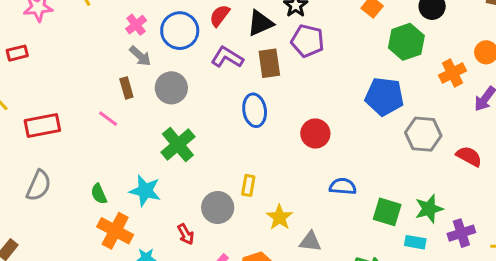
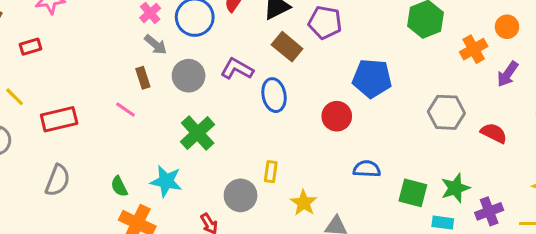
purple L-shape: (227, 57) -> (237, 69), moved
brown rectangle: (269, 63) -> (287, 47), turned -40
blue pentagon: (384, 97) -> (372, 78), moved

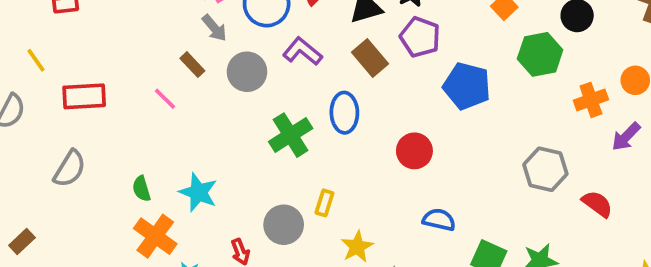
purple L-shape: (237, 69) -> (302, 51), moved
brown rectangle: (143, 78) -> (192, 65), turned -35
blue pentagon: (372, 78) -> (467, 86), moved
green cross: (198, 133) -> (291, 135), moved

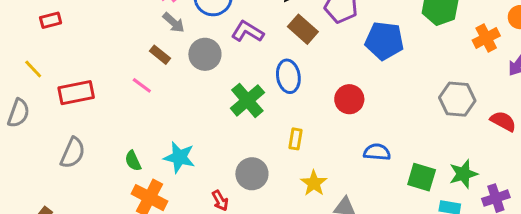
yellow rectangle: (324, 203) -> (295, 139), moved

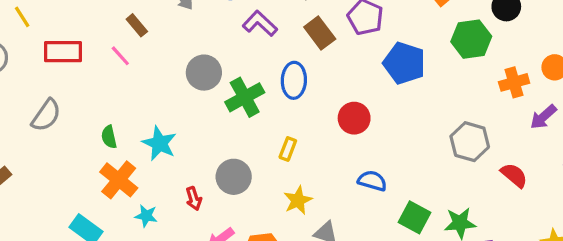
gray circle: (205, 54) -> (204, 73), moved
brown rectangle: (160, 55) -> (137, 25), moved
pink line: (142, 85) -> (120, 56), moved

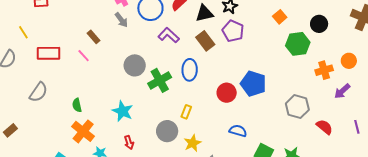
blue pentagon: (404, 63) -> (253, 84), moved
cyan star: (159, 143) -> (123, 111), moved
gray circle: (234, 177) -> (167, 131), moved

